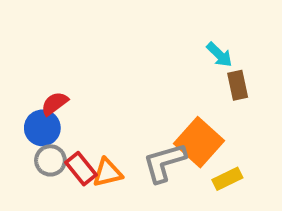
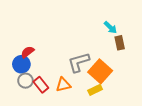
gray L-shape: (164, 162) -> (79, 62), moved
orange triangle: (107, 173) -> (63, 85), moved
yellow rectangle: (227, 179) -> (95, 90), moved

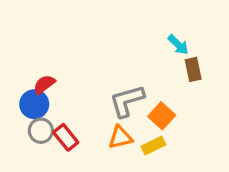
orange square: (100, 71) -> (162, 116), size x0.7
orange triangle: (63, 85) -> (120, 137), moved

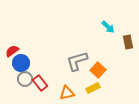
brown rectangle: (193, 69) -> (128, 42), moved
red semicircle: (44, 84) -> (12, 51), moved
orange triangle: (120, 137) -> (67, 93), moved

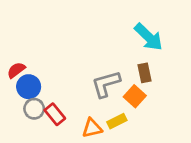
cyan arrow: (108, 27) -> (149, 37), size x1.6
brown rectangle: (128, 42) -> (144, 73), moved
yellow rectangle: (93, 88) -> (117, 121), moved

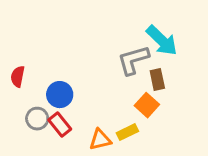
red semicircle: (16, 70) -> (18, 76), turned -42
gray L-shape: (106, 84) -> (133, 60), moved
blue circle: (29, 87) -> (60, 95), moved

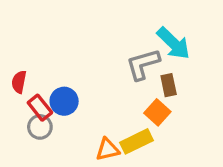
red rectangle: (60, 125) -> (40, 108), moved
yellow rectangle: (127, 132) -> (136, 141), size x1.4

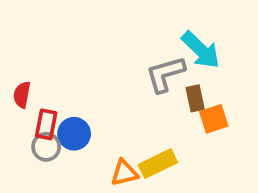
blue circle: (64, 101) -> (74, 134), moved
red rectangle: (40, 108) -> (46, 124), turned 50
orange square: (157, 112) -> (214, 119), moved, turned 30

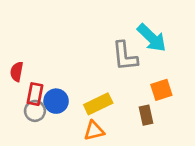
gray L-shape: (165, 74) -> (125, 56), turned -80
brown rectangle: (195, 98) -> (146, 115), moved
yellow rectangle: (158, 164) -> (98, 104), moved

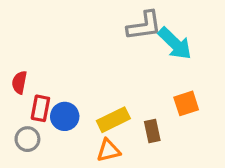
gray L-shape: (125, 56) -> (144, 26), moved, turned -92
gray circle: (35, 111) -> (27, 139), moved
brown rectangle: (146, 115) -> (152, 131), moved

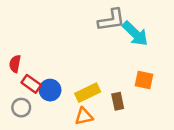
orange square: (186, 103) -> (144, 80), turned 30
red rectangle: (40, 108) -> (31, 84), turned -66

